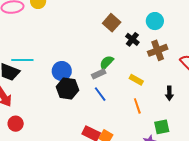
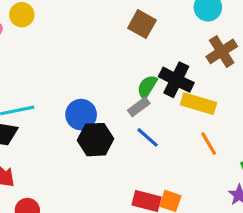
black cross: (132, 39) -> (176, 80), moved, size x1.5
yellow rectangle: (136, 80) -> (199, 104), size x1.5

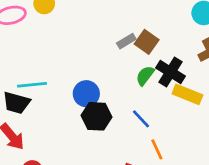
brown square: (142, 24) -> (147, 42), moved
gray rectangle: (139, 107) -> (126, 41), moved
orange line: (209, 144) -> (157, 149), moved

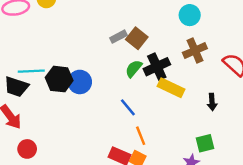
black cross: (171, 72) -> (157, 67), turned 30
black hexagon: (96, 116) -> (59, 79), moved

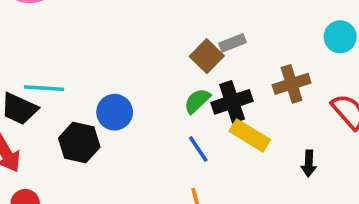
cyan circle: (190, 15) -> (340, 37), moved
gray rectangle: (119, 37) -> (232, 43), moved
black hexagon: (59, 79) -> (79, 143), moved
blue line: (128, 107) -> (198, 149), moved

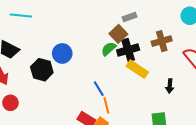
brown square: (207, 56) -> (118, 34), moved
cyan line: (44, 88) -> (21, 15), moved
blue line: (198, 149) -> (99, 89), moved

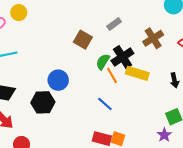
brown square: (118, 34) -> (83, 40), moved
orange line: (106, 105) -> (112, 75), moved

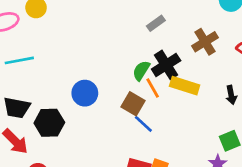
brown square: (83, 40) -> (133, 104), moved
black hexagon: (43, 102) -> (49, 123), moved

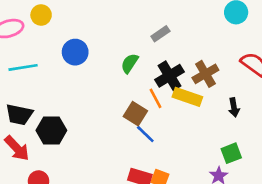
brown cross: (205, 42) -> (205, 74), moved
green semicircle: (141, 71) -> (130, 63), moved
blue circle: (85, 93) -> (75, 52), moved

